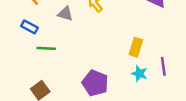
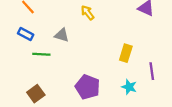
gray triangle: (65, 14) -> (62, 35), moved
cyan star: (139, 74) -> (129, 87), moved

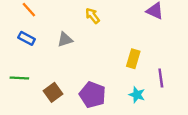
gray triangle: (62, 35) -> (65, 40), turned -35
green line: (41, 54) -> (19, 78), moved
brown square: (36, 94) -> (53, 92), moved

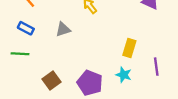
green line: (19, 78) -> (20, 54), moved
cyan star: (137, 95) -> (124, 75), moved

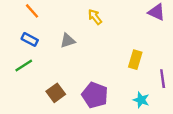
green line: (20, 54) -> (24, 66), turned -36
cyan star: (124, 75) -> (141, 100), moved

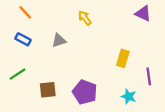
green line: (24, 66) -> (17, 74), moved
brown square: (56, 93) -> (48, 90), turned 30

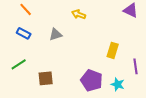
yellow arrow: (85, 18) -> (79, 14), turned -32
purple pentagon: (85, 92) -> (92, 80), moved

